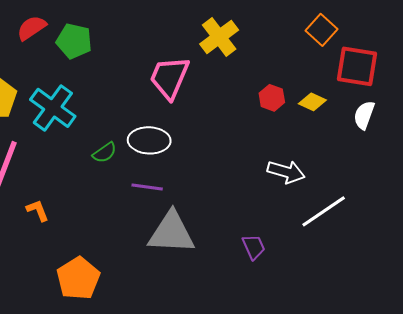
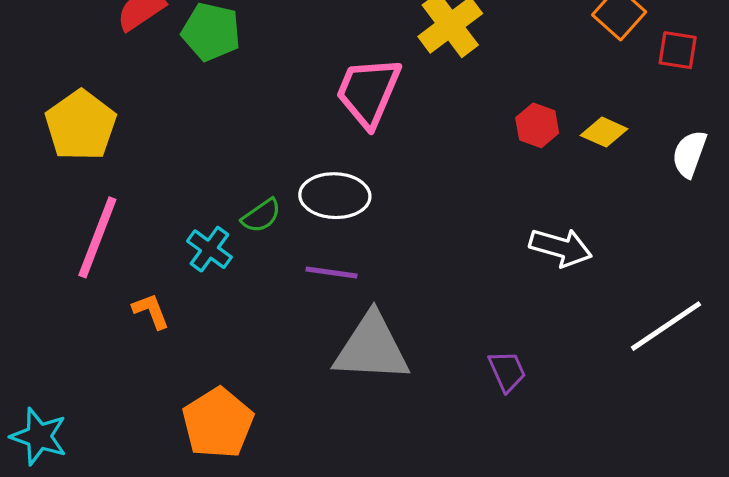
red square: (357, 66) -> (678, 50), moved, size x0.6
cyan cross: (53, 108) -> (209, 249), moved, size x0.6
white line: (324, 211) -> (666, 326), moved

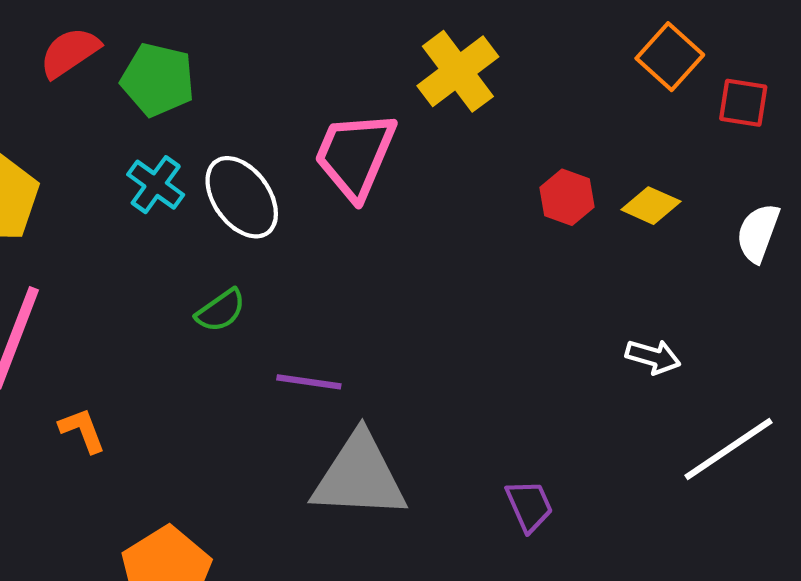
white ellipse: (335, 196) -> (242, 197), moved, turned 52
white arrow: (561, 247) -> (653, 357), moved, size x0.7
cyan cross: (209, 249) -> (156, 185), moved

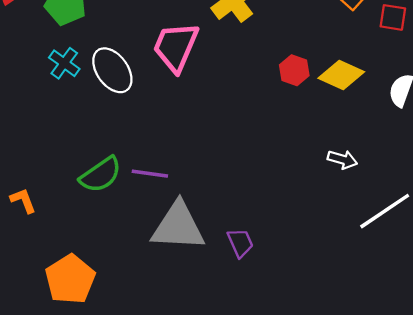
yellow diamond: (651, 206) -> (341, 75), size x1.4
green semicircle: (221, 311) -> (101, 175), moved, size x1.5
purple trapezoid: (529, 506) -> (240, 243), moved

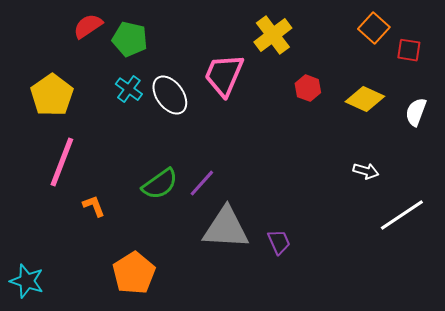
red hexagon: (294, 70) -> (308, 88), moved
purple line: (150, 174) -> (202, 183), turned -56

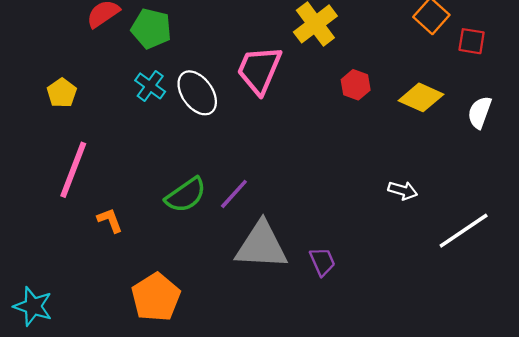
yellow pentagon: (52, 95) -> (62, 93), size x0.6
white arrow: (366, 171) -> (403, 190), moved

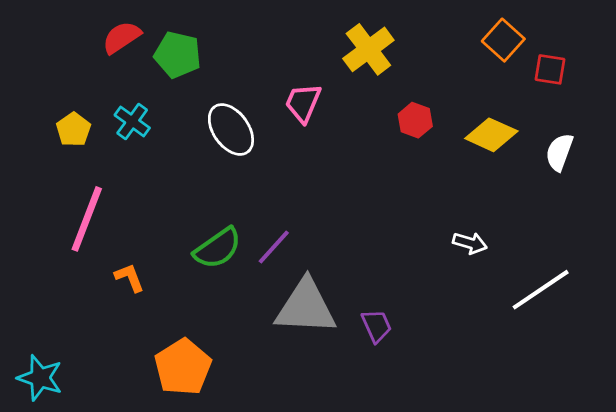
pink trapezoid: (259, 70) -> (303, 103), size x0.7
cyan cross: (150, 86) -> (132, 121), moved

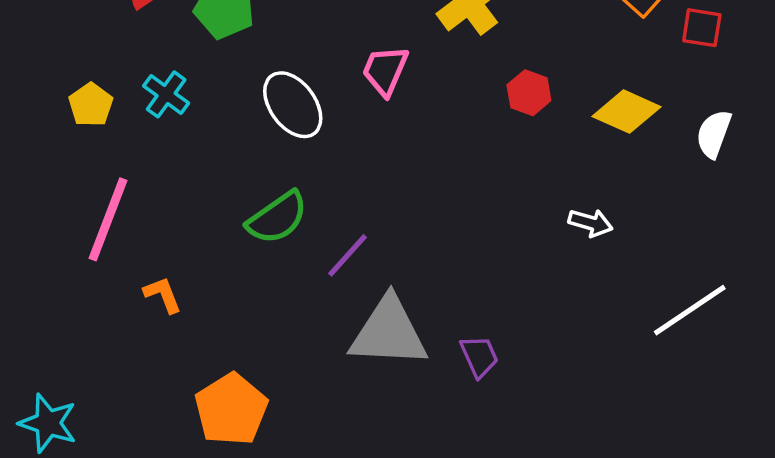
white arrow: (470, 243) -> (591, 223), moved
green semicircle: (218, 248) -> (277, 218), moved

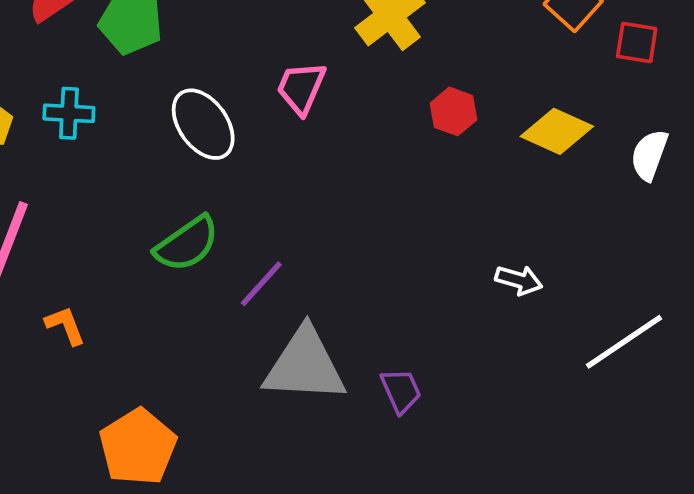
cyan cross: (166, 94) -> (69, 113), turned -33
white arrow: (591, 223) -> (519, 280), moved

